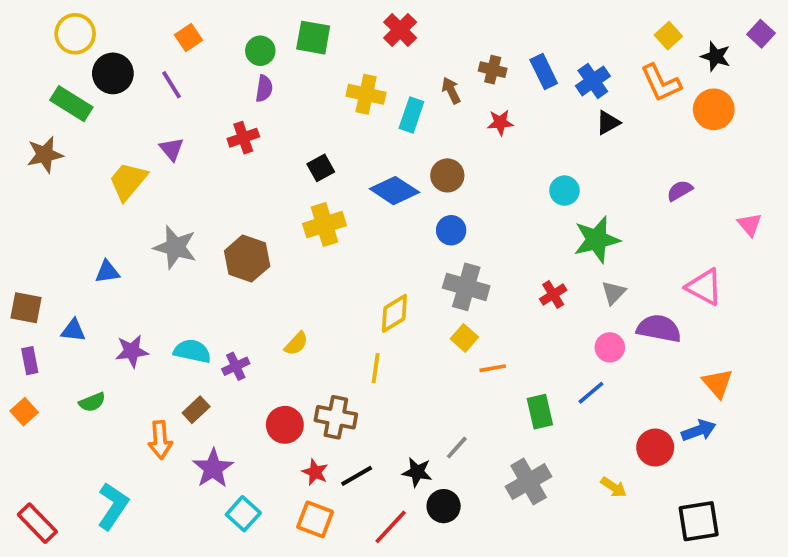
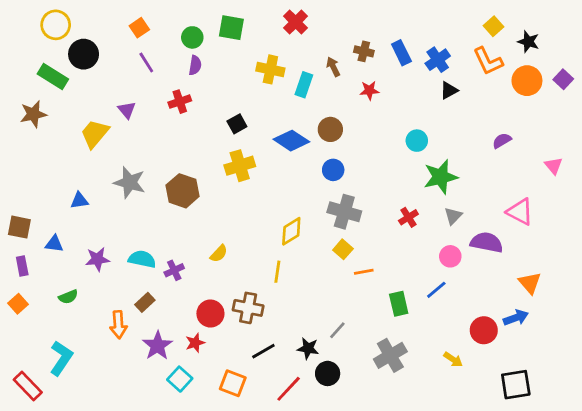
purple square: (761, 34) -> (563, 79), moved
purple line: (171, 85) -> (146, 63), moved
red star: (315, 472) -> (195, 343), moved, turned 30
cyan L-shape: (113, 506) -> (61, 358), moved

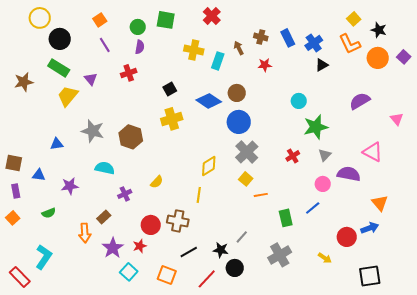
green rectangle: (53, 76) -> (59, 68), moved
purple semicircle: (502, 141) -> (360, 101), size x1.5
blue circle: (333, 170) -> (239, 122), size x1.5
gray cross: (344, 212) -> (247, 152), turned 30
cyan semicircle: (142, 259) -> (105, 168), moved

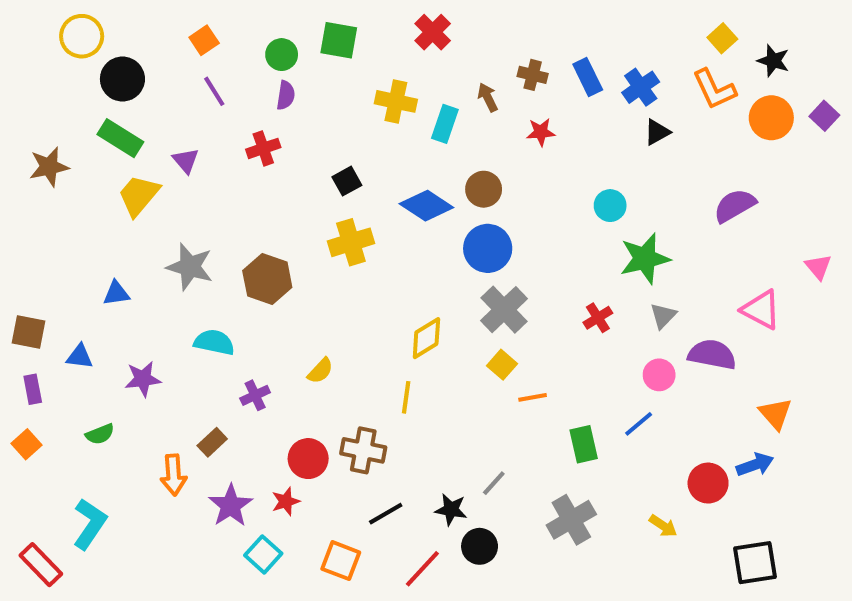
pink triangle: (397, 119) -> (818, 267), moved

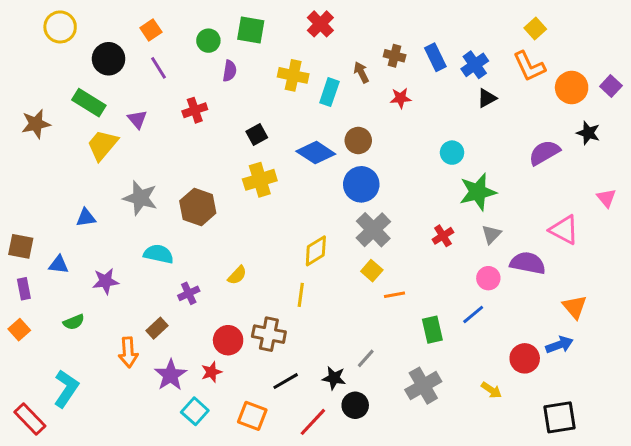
black star: (773, 61) -> (588, 133), moved
black circle: (122, 79) -> (109, 59), moved
purple semicircle: (286, 95) -> (230, 71), moved

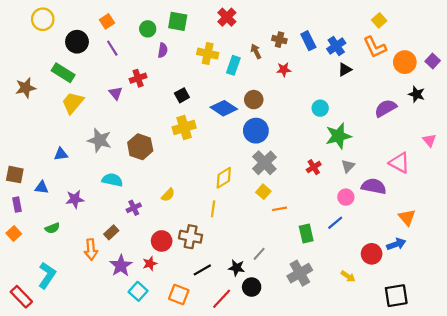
purple triangle: (137, 119) -> (116, 93), moved

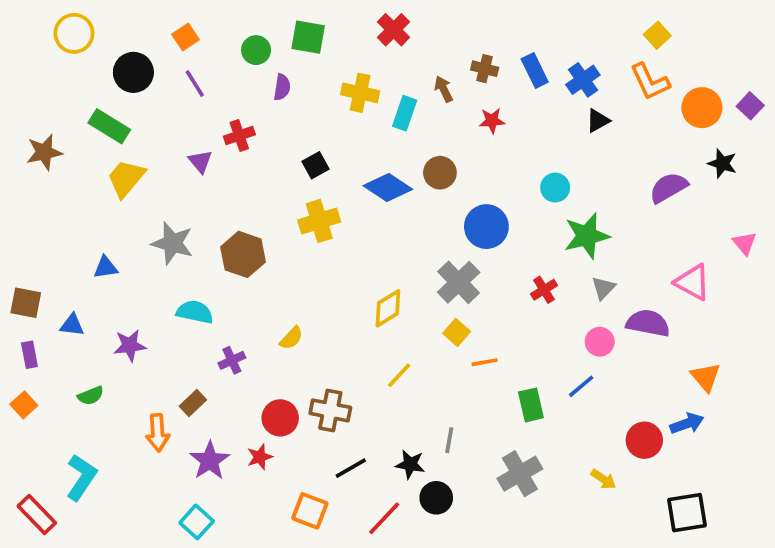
blue circle: (256, 131) -> (486, 227), moved
yellow line: (213, 209) -> (399, 375), moved, turned 35
gray line: (259, 254) -> (449, 440), turned -32
cyan square: (138, 291) -> (197, 522), moved

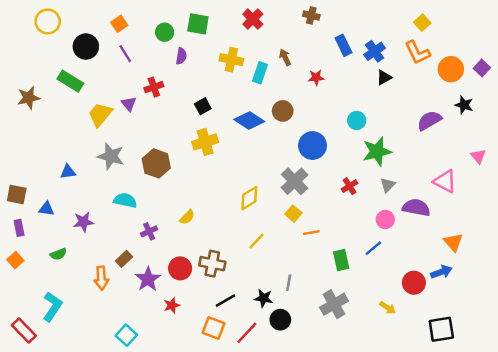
brown cross: (485, 69) -> (311, 16), moved
yellow trapezoid: (126, 178) -> (100, 115), moved
red star: (260, 457) -> (172, 305), moved
purple star: (210, 461) -> (148, 279), moved
orange square: (310, 511) -> (213, 328), moved

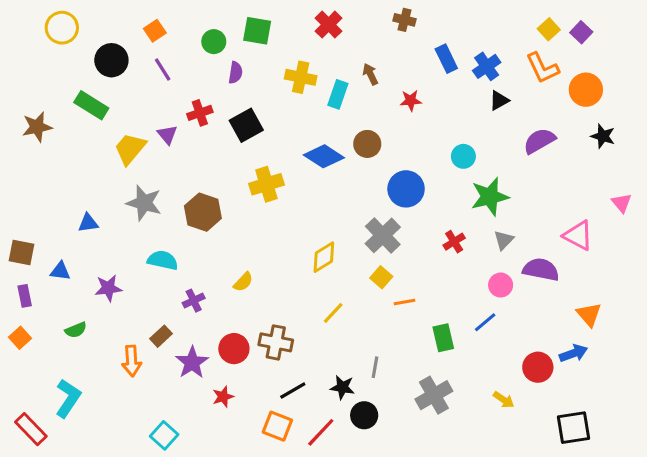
purple square: (482, 68) -> (581, 32), moved
black square: (203, 106) -> (246, 125), moved, size x1.5
purple semicircle: (429, 120) -> (539, 141), moved

